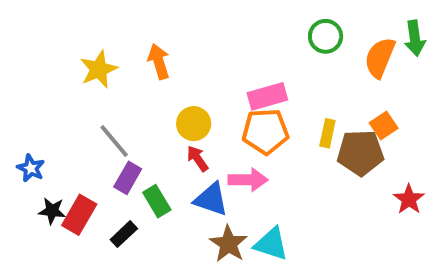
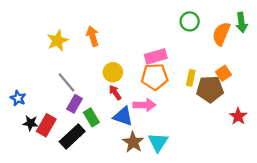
black rectangle: (124, 234) -> (72, 137), size x1.6
cyan triangle: (271, 244) -> (158, 142), turned 45

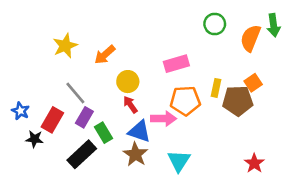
orange arrow: (93, 36) -> (105, 55), moved, turned -114
orange pentagon: (155, 77) -> (185, 101), moved
red star: (238, 116) -> (254, 163), moved
red rectangle: (46, 125) -> (52, 120), moved
brown star: (133, 142) -> (135, 154), moved

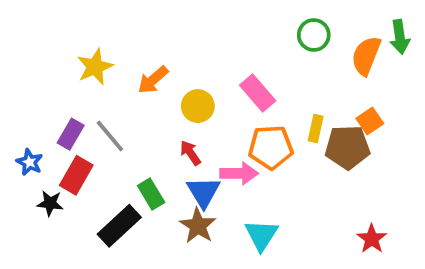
pink rectangle: (176, 64) -> (258, 93), turned 65
yellow circle: (128, 82) -> (198, 106), moved
purple rectangle: (84, 117) -> (71, 134), moved
blue triangle: (139, 131) -> (203, 192), turned 40

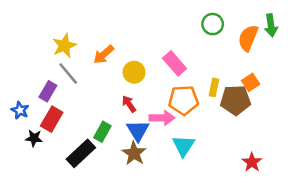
gray line: (110, 136) -> (68, 73), moved
green rectangle: (151, 194) -> (102, 132), turned 60
cyan triangle: (261, 235) -> (183, 146), moved

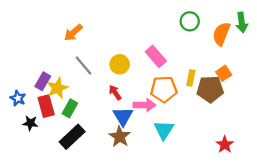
yellow star: (64, 46) -> (57, 88), moved
orange arrow: (104, 54) -> (73, 33), moved
gray line: (68, 73) -> (83, 65), moved
red rectangle: (52, 119) -> (46, 106), turned -45
green rectangle: (102, 132) -> (70, 108), moved

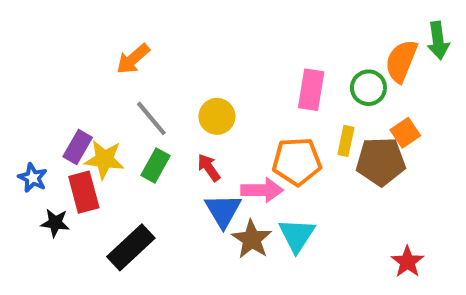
green circle: (190, 21) -> (368, 88), moved
pink rectangle: (156, 56) -> (311, 90), moved, turned 50
yellow star: (57, 88) -> (104, 159), turned 30
green rectangle: (70, 108) -> (155, 166), moved
brown star: (120, 137) -> (252, 239), moved

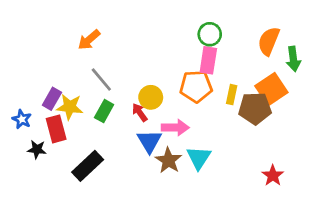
green arrow: (438, 41) -> (293, 59), moved
green circle: (368, 88) -> (210, 34), moved
yellow circle: (217, 116) -> (151, 97), moved
orange square: (405, 133) -> (271, 89), size x1.6
orange pentagon: (297, 161) -> (196, 86), moved

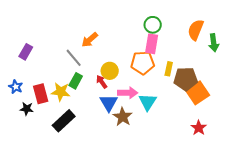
orange arrow: (89, 40) -> (90, 40), moved
orange square: (271, 89) -> (198, 93), moved
purple rectangle: (52, 99) -> (26, 52), moved
yellow star: (70, 107) -> (61, 92), moved
cyan triangle: (199, 158) -> (148, 102), moved

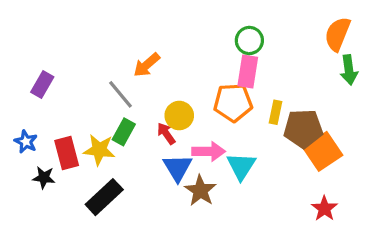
orange semicircle: (196, 30) -> (337, 34), moved

